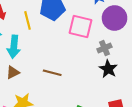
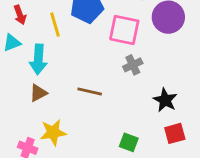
gray cross: (104, 48) -> (133, 65), moved
black star: (108, 69) -> (165, 100), moved

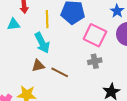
cyan arrow: (38, 59) -> (42, 43), moved, turned -45
brown triangle: (38, 93) -> (38, 66), moved

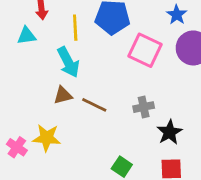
gray cross: (95, 61) -> (144, 107), moved

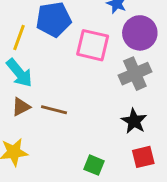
yellow line: (75, 28) -> (19, 37), turned 35
gray cross: (144, 107) -> (135, 74), moved, size x1.5

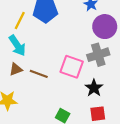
pink square: (93, 45) -> (72, 67), moved

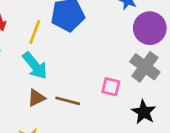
gray cross: (98, 55) -> (145, 67), turned -30
pink square: (72, 67) -> (111, 87), size x0.6

